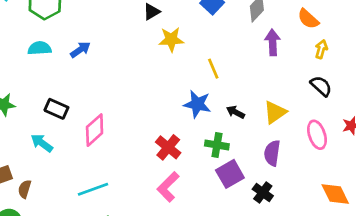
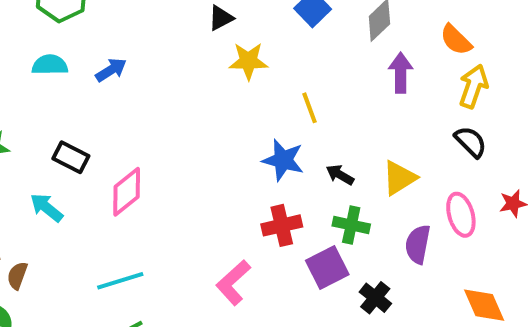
yellow arrow: (321, 49) -> (473, 86), size x1.5
green cross: (217, 145) -> (351, 225), moved
red cross: (168, 147) -> (282, 225), moved, turned 35
purple semicircle: (272, 153) -> (418, 244), moved

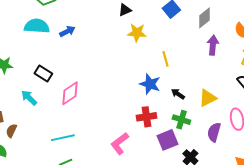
cyan semicircle: (50, 65) -> (37, 26), size x1.4

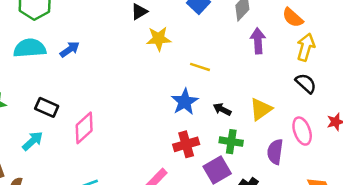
yellow line: (166, 59) -> (200, 67), turned -49
blue star: (150, 84) -> (185, 102), turned 30
cyan arrow: (29, 98) -> (33, 141), turned 102

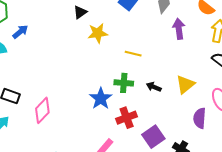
blue arrow: (70, 49) -> (20, 32), moved
blue star: (185, 102) -> (101, 98), moved
green cross: (231, 142) -> (124, 83), moved

